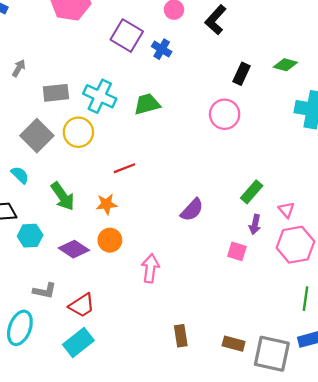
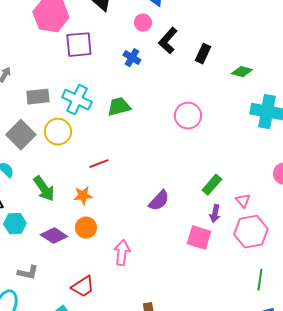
black L-shape: (216, 20) -> (168, 41), moved
purple square: (127, 36) -> (79, 45), moved, turned -36
black rectangle: (241, 74) -> (203, 54), moved
pink square: (237, 251) -> (199, 238), size x1.4
red trapezoid: (82, 305) -> (83, 287), moved

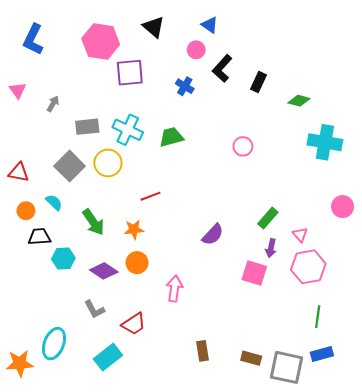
pink circle: (188, 116) -> (243, 146), size x0.7
gray L-shape: (28, 273) -> (94, 309), moved, turned 50

